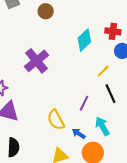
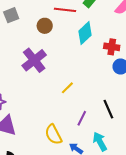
cyan diamond: (84, 40) -> (85, 33), moved
purple cross: (36, 61) -> (34, 60), moved
yellow line: (103, 71) -> (67, 88), moved

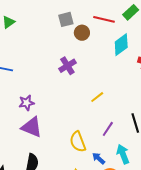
gray square: (11, 15) -> (66, 19), moved
purple cross: (34, 60) -> (67, 66), size x0.7

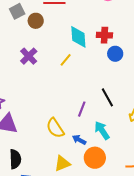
cyan diamond: (121, 45) -> (78, 37), moved, turned -45
yellow line: (97, 97) -> (66, 60), moved

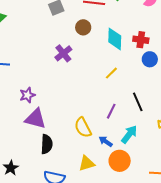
brown circle: (36, 21) -> (83, 27), moved
yellow line: (66, 60) -> (111, 73), moved
cyan arrow: (102, 130) -> (129, 134), turned 66
black semicircle: (15, 159) -> (47, 144), moved

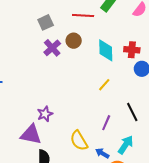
purple cross: (63, 53) -> (52, 48), moved
purple star: (27, 95) -> (45, 114), moved

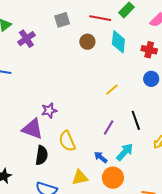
purple cross: (52, 48) -> (26, 39), moved
cyan diamond: (106, 50) -> (118, 42), moved
red cross: (132, 50) -> (149, 50), moved
yellow semicircle: (79, 141) -> (67, 141), moved

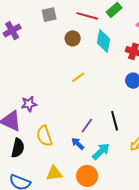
yellow line: (112, 90) -> (78, 77), moved
blue arrow: (101, 157) -> (78, 144), moved

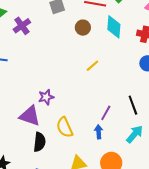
blue arrow: (78, 144) -> (99, 132), turned 48
cyan arrow: (101, 151) -> (135, 134), moved

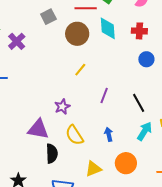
brown circle: (83, 28) -> (77, 34), size x1.5
yellow line: (92, 66) -> (80, 70), moved
purple star: (46, 97) -> (62, 107), moved
purple line: (106, 113) -> (104, 96), moved

